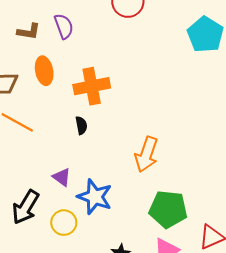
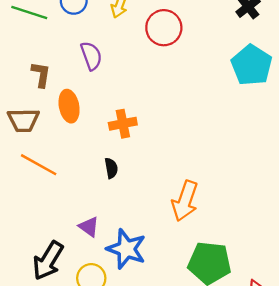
brown L-shape: (29, 31) -> (41, 75), moved, turned -90
orange cross: (92, 86) -> (123, 124), size x0.7

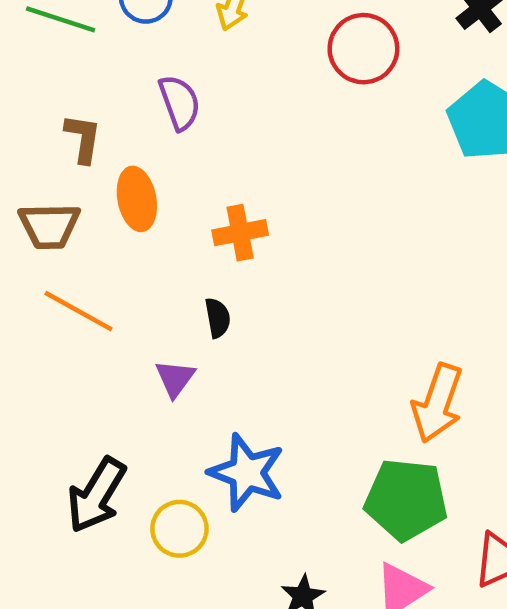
red circle: (164, 28) -> (363, 49), moved
orange arrow: (185, 201) -> (437, 403), moved
purple triangle: (89, 227) -> (175, 378), moved, turned 30

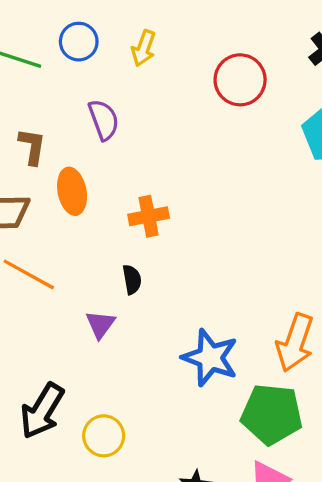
blue star: (247, 473) -> (210, 358), moved

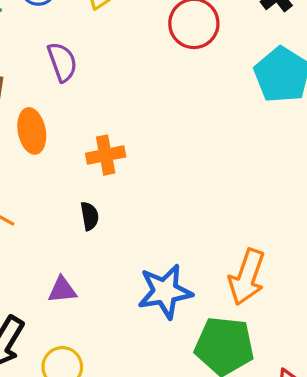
purple triangle: (100, 324) -> (62, 290), moved, turned 48
blue star: (210, 358) -> (165, 291), turned -30

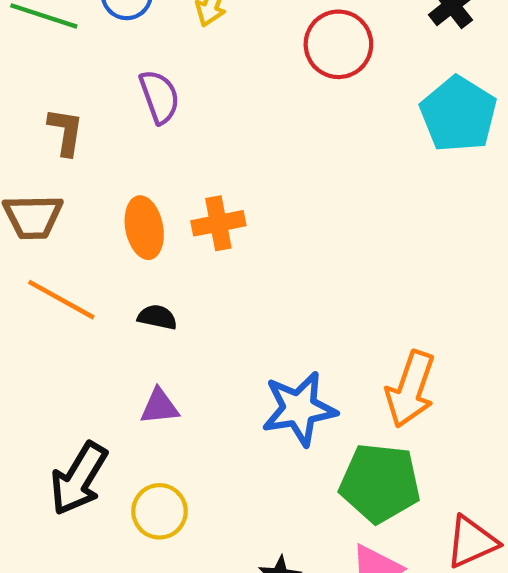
orange ellipse: (32, 131) -> (144, 228), moved
black semicircle: (90, 216) -> (157, 317), moved, turned -68

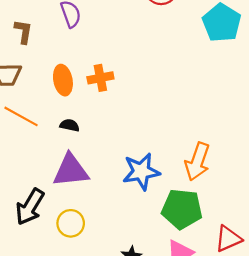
purple triangle: (159, 407) -> (71, 170), size x1.8

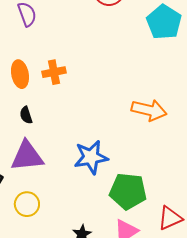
black semicircle: (70, 125) -> (26, 115), turned -120
orange arrow: (197, 162) -> (149, 110), moved, turned -96

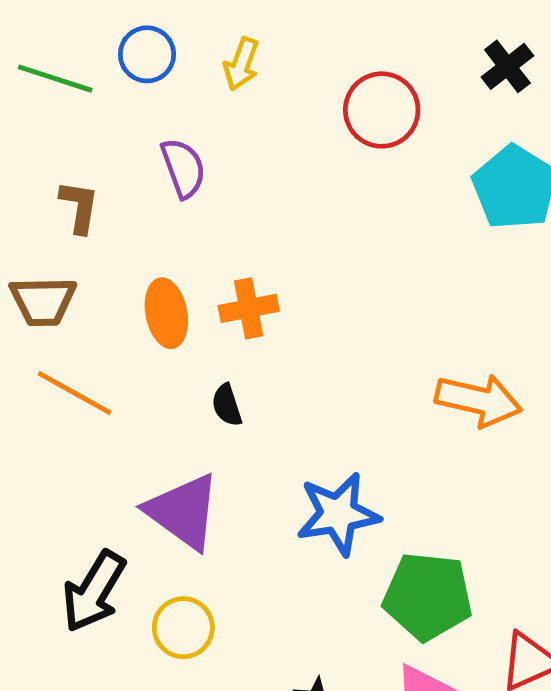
black semicircle: (26, 115) -> (227, 405), moved
purple triangle: (27, 156) -> (183, 512), turned 42

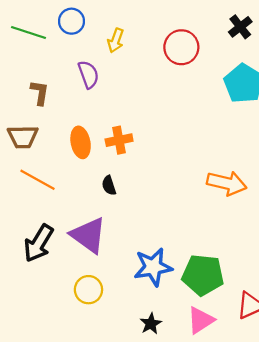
yellow arrow: (241, 64) -> (116, 40), moved
blue star: (338, 514) -> (153, 267), moved
black arrow: (94, 591) -> (39, 243), moved

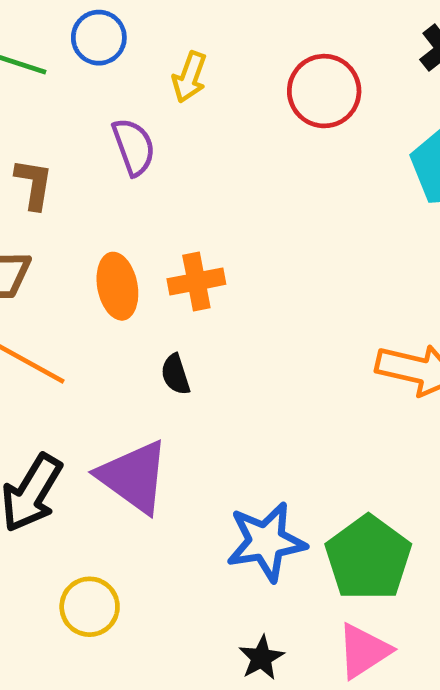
green pentagon: (203, 275) -> (368, 558), turned 30
yellow circle: (88, 290) -> (90, 607), moved

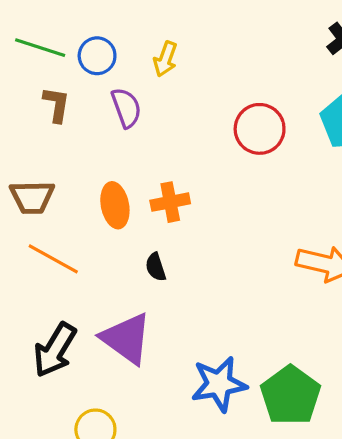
blue circle: (99, 38) -> (97, 56), moved
red circle: (324, 91) -> (260, 129), moved
brown L-shape: (34, 184) -> (56, 105), moved

